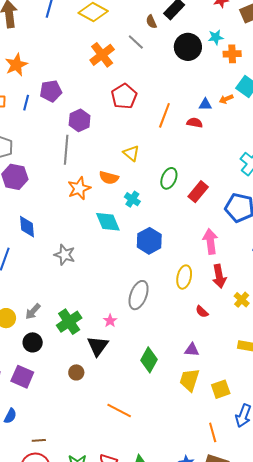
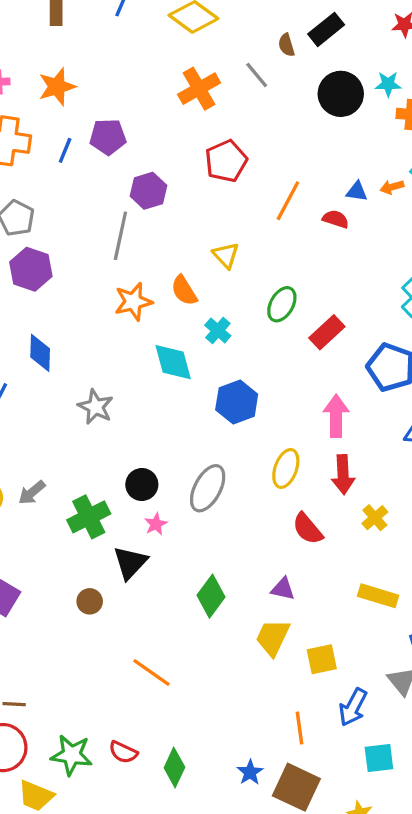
orange semicircle: (109, 178) -> (184, 291), turned 36
red semicircle: (202, 312) -> (308, 529), size x1.5
black circle: (33, 342) -> (142, 485), moved

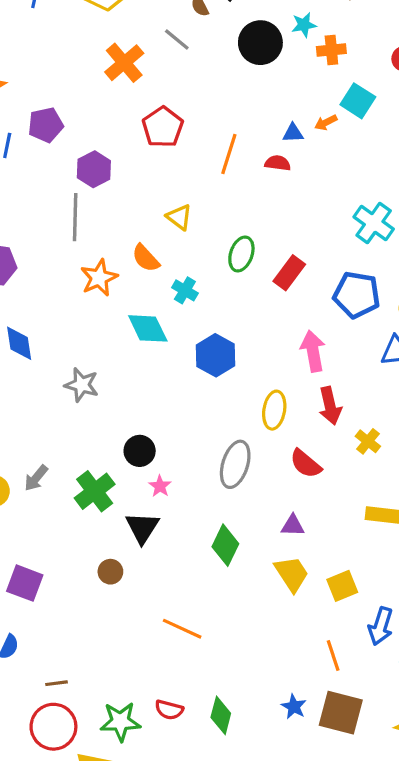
gray ellipse: (208, 488) -> (235, 464), moved
yellow trapezoid: (273, 637) -> (292, 574), turned 132

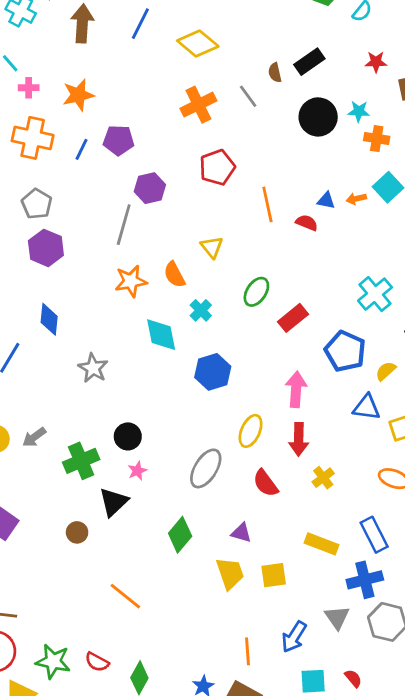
orange line: (229, 154) -> (267, 204), turned -44
yellow square: (342, 586) -> (274, 575), moved

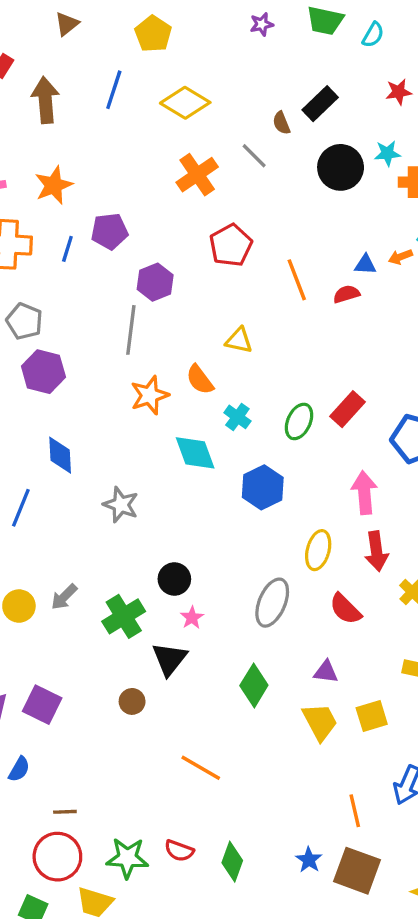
red semicircle: (307, 223) -> (346, 294), turned -30
yellow triangle: (212, 247) -> (239, 340), turned -30
green ellipse: (256, 292) -> (299, 421), moved

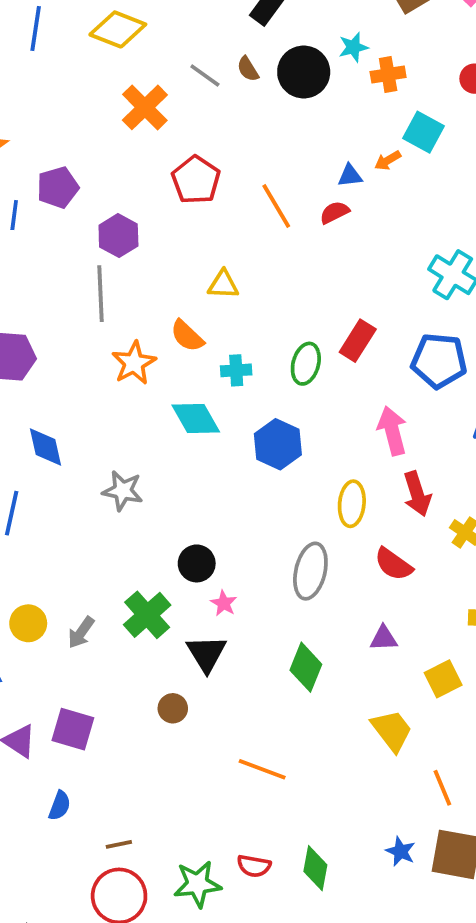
brown semicircle: (281, 123) -> (248, 69), moved
cyan cross: (237, 417) -> (236, 370), turned -30
gray arrow: (64, 597) -> (81, 632), moved
yellow trapezoid: (320, 722) -> (392, 731), moved

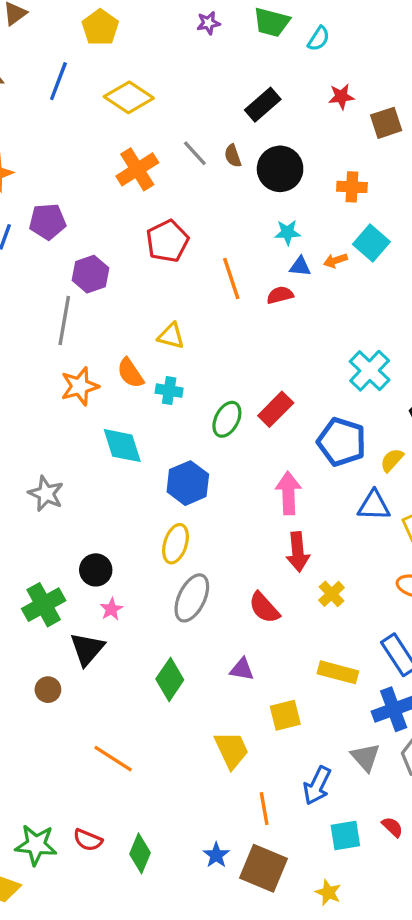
cyan star: (353, 47) -> (287, 232), moved
cyan cross: (236, 370) -> (169, 391), moved
yellow ellipse: (352, 504) -> (175, 544), moved

